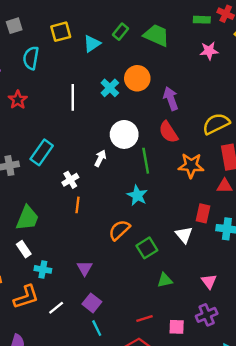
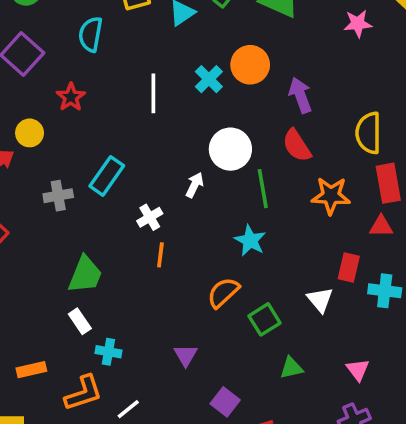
yellow semicircle: (216, 124) -> (369, 133), turned -64
purple triangle: (85, 268) -> (186, 355), moved
purple square: (92, 303) -> (225, 402), moved

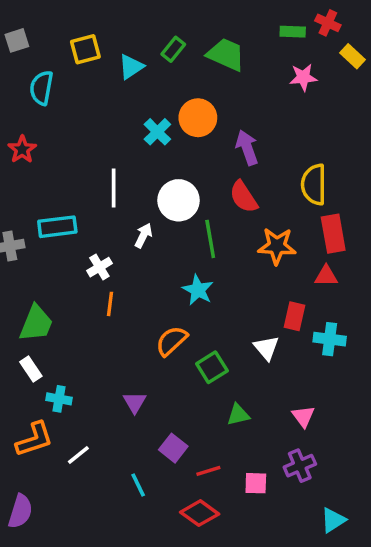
white line: (153, 93) -> (114, 188), moved
cyan rectangle: (107, 176) -> (57, 227), turned 48

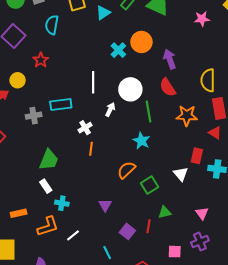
red triangle: (326, 276) -> (215, 133), turned 32
red line: (208, 471) -> (149, 226), moved, turned -64

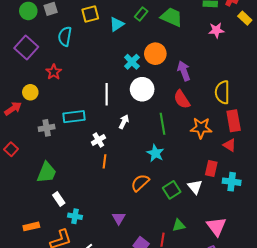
white circle: (130, 89) -> (142, 89), moved
green trapezoid: (49, 160) -> (47, 173), moved
green square: (150, 185) -> (172, 190), moved
pink triangle: (202, 213) -> (216, 226), size x1.5

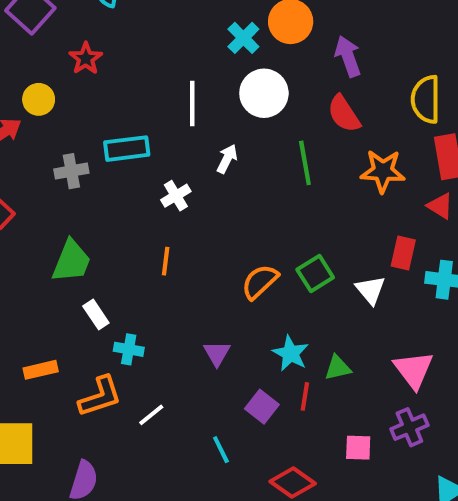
cyan star: (155, 153) -> (291, 353), moved
orange line: (105, 161) -> (166, 261), moved
green square: (172, 190) -> (315, 274), moved

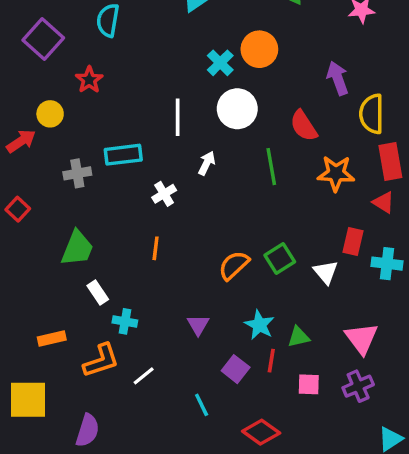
purple arrow: (348, 56) -> (338, 78), moved
pink square: (358, 448) -> (309, 384), moved

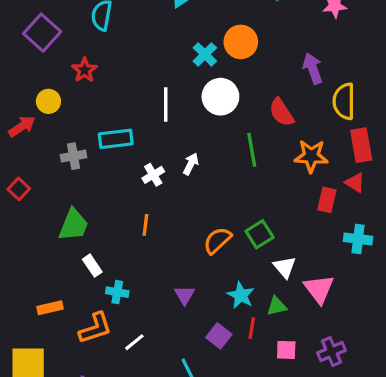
white arrow: (207, 163) -> (191, 164), moved
red rectangle: (353, 241) -> (327, 200), moved
white triangle: (326, 272) -> (285, 267), moved
pink triangle: (361, 338) -> (319, 289), moved

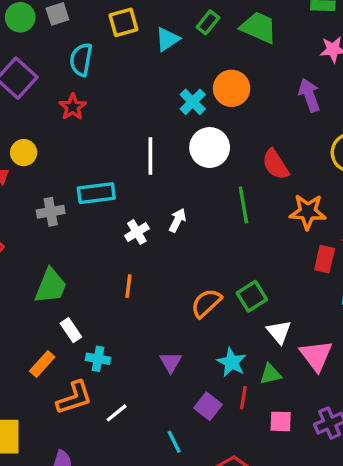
purple arrow: (313, 69) -> (309, 95), moved
red star: (84, 70) -> (73, 107), moved
orange rectangle: (50, 308) -> (42, 364), moved, turned -35

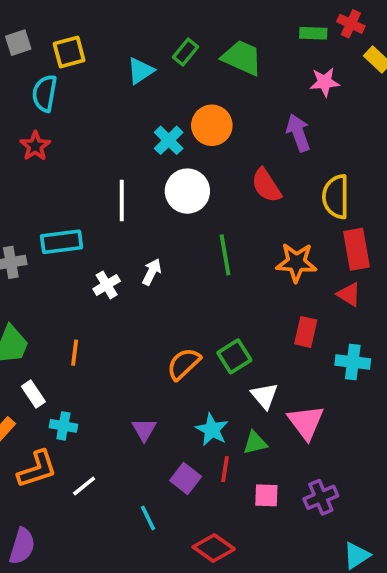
yellow square: (123, 22) -> (69, 52), moved
red semicircle: (276, 164) -> (266, 185), moved
red rectangle: (325, 259) -> (306, 332), moved
orange line: (128, 286) -> (75, 353), moved

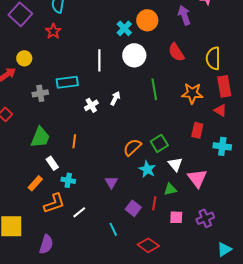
purple arrow: (298, 133) -> (184, 15), moved
cyan star: (212, 430) -> (147, 169), moved

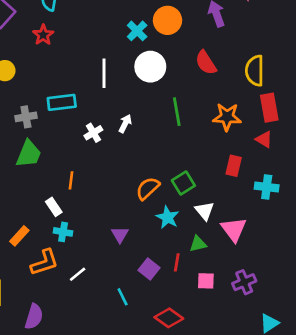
green trapezoid: (40, 137) -> (29, 154), moved
white rectangle: (52, 163) -> (54, 207), moved

